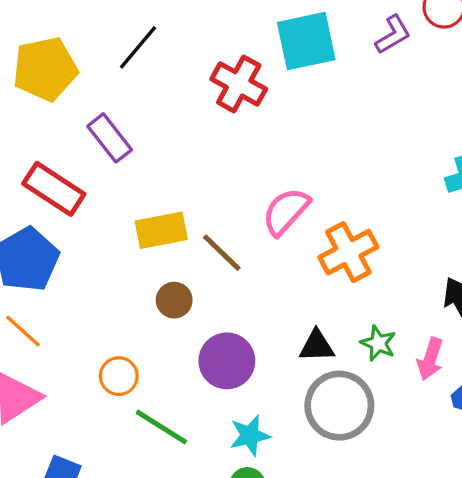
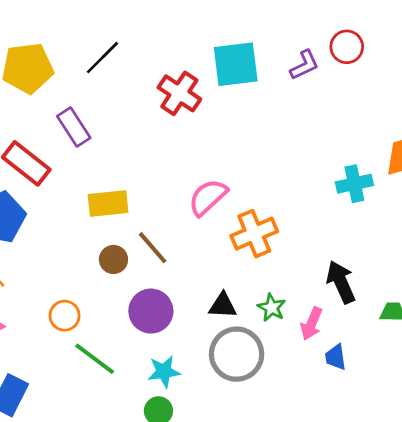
brown line: (222, 253) -> (153, 248), moved

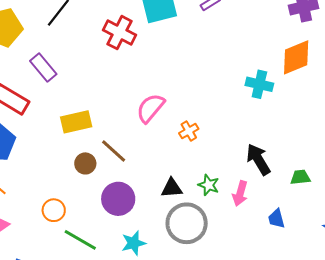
cyan cross: (354, 184) -> (259, 84), turned 32
orange cross: (254, 234) -> (189, 131), size x0.6
blue trapezoid: (336, 357) -> (276, 219), moved

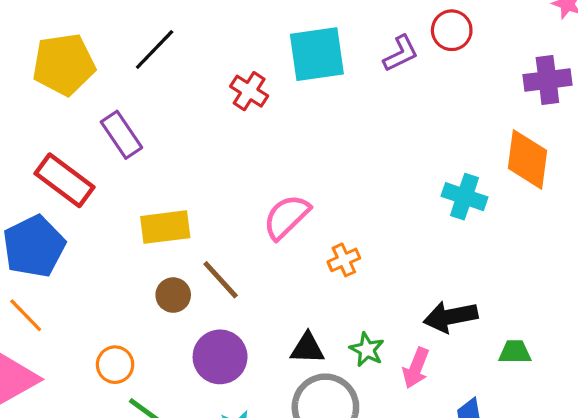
red cross: (120, 33) -> (249, 91), size x0.7
orange diamond: (296, 57) -> (527, 159), turned -66
black arrow: (258, 159) -> (451, 317), turned -76

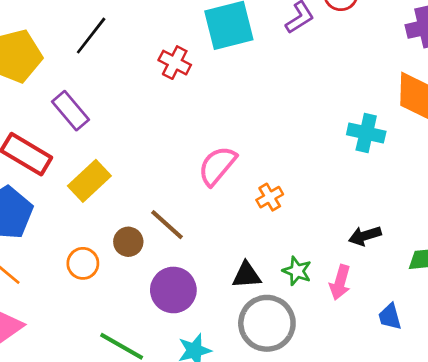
yellow rectangle: (165, 227) -> (89, 181), moved, turned -30
black arrow: (451, 317) -> (365, 236), size x0.7
orange circle: (115, 365) -> (83, 263), moved

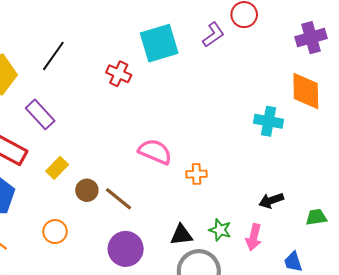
pink semicircle: (217, 166) -> (155, 152), turned 76
yellow rectangle: (89, 181) -> (57, 168), size x0.7
orange cross: (270, 197) -> (197, 174), turned 30
brown circle: (128, 242) -> (87, 190), moved

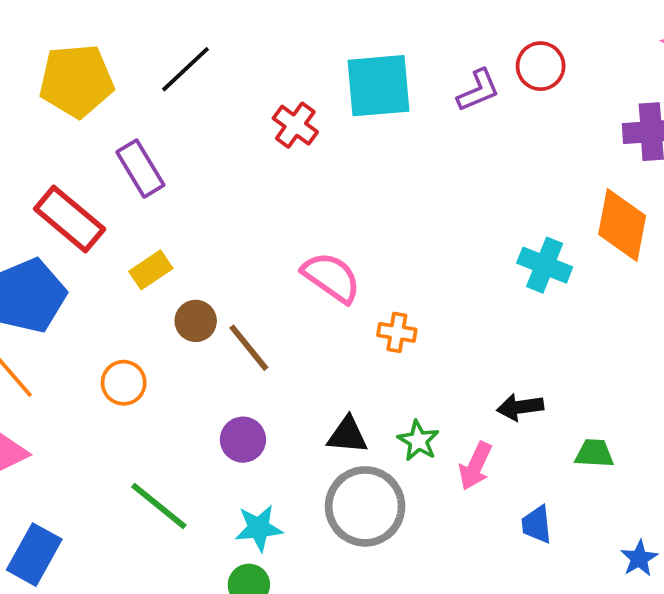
purple circle: (126, 249) -> (243, 440), size x0.7

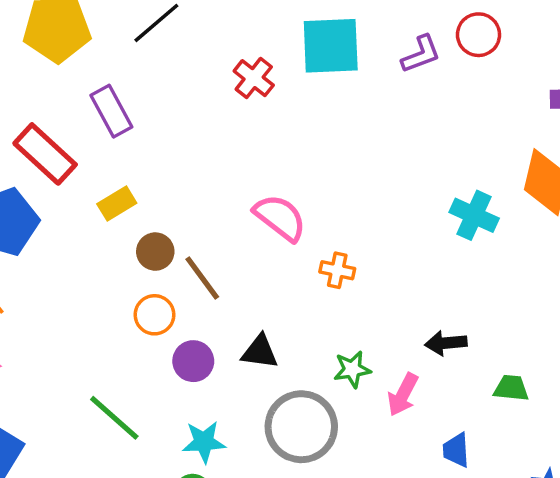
orange circle: (124, 383) -> (155, 315), moved
black triangle: (348, 435) -> (260, 352), moved
green star: (418, 441) -> (352, 369), turned 30

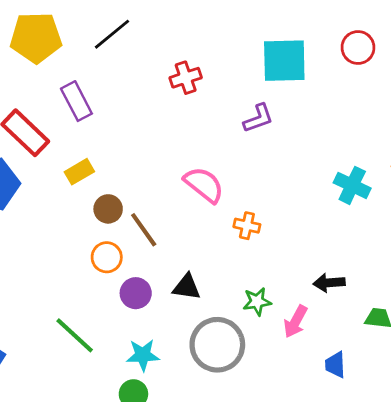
cyan square: (331, 46) -> (284, 61), moved
purple L-shape: (421, 54) -> (258, 118), moved
red cross: (254, 78) -> (186, 78), turned 32

